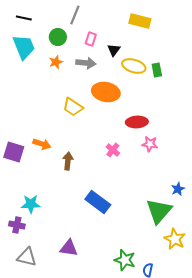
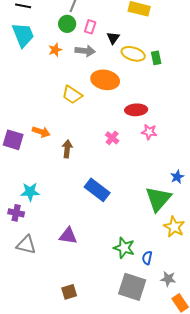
green circle: (58, 37) -> (67, 24), moved

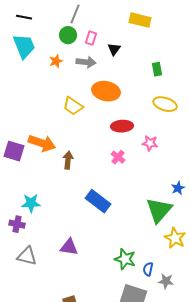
yellow ellipse: (133, 54) -> (165, 104), moved
red ellipse: (136, 110) -> (122, 126), moved
orange arrow: (41, 132) -> (42, 143), size x1.5
pink cross: (112, 138) -> (118, 157), moved
gray star: (168, 279) -> (166, 281), moved

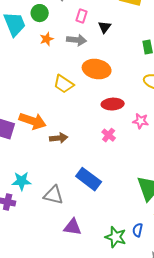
green circle: (68, 35) -> (40, 13), moved
brown arrow: (68, 160) -> (59, 138), turned 78
purple triangle: (69, 247) -> (73, 227), moved
gray triangle: (27, 256) -> (54, 195), moved
blue semicircle: (148, 269) -> (138, 230), moved

